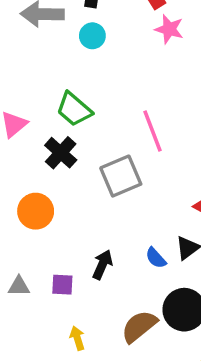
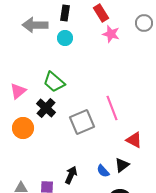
pink line: (153, 131) -> (112, 108), moved
orange circle: (36, 211) -> (23, 128), moved

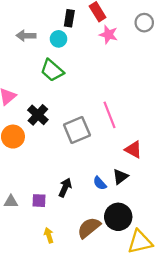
black rectangle: (65, 13) -> (69, 18), moved
gray arrow: (35, 25) -> (26, 36), moved, size x0.7
green trapezoid: (54, 82) -> (52, 70), moved

